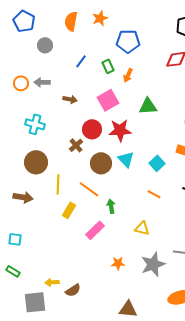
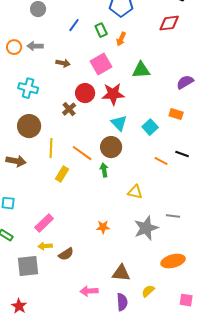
brown circle: (101, 163) -> (111, 147), moved
orange line: (154, 194) -> (161, 161), moved
pink rectangle: (95, 230) -> (44, 223), moved
orange star: (118, 263) -> (103, 227), moved

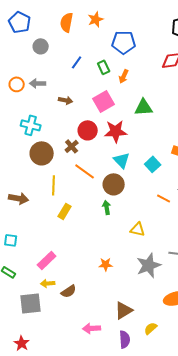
brown circle: (29, 126) -> (42, 153), moved
orange line: (82, 153) -> (85, 171), moved
brown triangle: (121, 273) -> (124, 310), turned -36

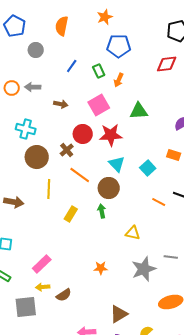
orange star: (96, 19) -> (105, 17), moved
yellow rectangle: (65, 211) -> (71, 214), moved

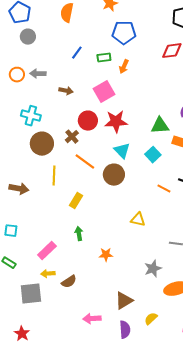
gray circle: (36, 50) -> (28, 37), moved
green rectangle: (99, 71) -> (104, 58), turned -72
green triangle: (139, 111) -> (160, 126), moved
green arrow: (102, 211) -> (79, 234), moved
gray star: (144, 269) -> (153, 269), moved, size x0.7

